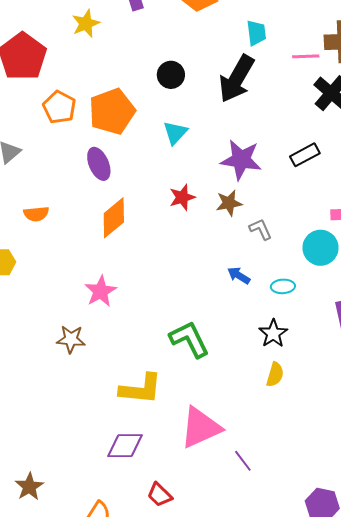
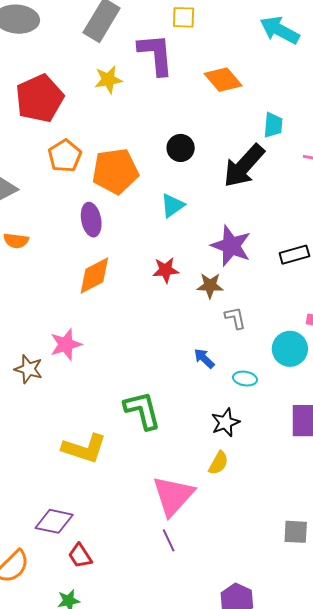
orange semicircle: (36, 214) -> (16, 241), moved
brown star: (71, 339) -> (28, 369), moved
pink triangle: (201, 428) -> (173, 496), moved, turned -36
purple diamond: (125, 446) -> (54, 521), moved

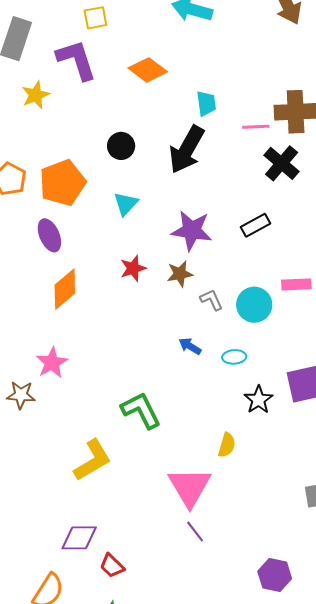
cyan circle: (290, 349) -> (254, 305), moved
black star: (225, 422) -> (258, 400), moved
yellow L-shape: (84, 448) -> (93, 460), turned -36

